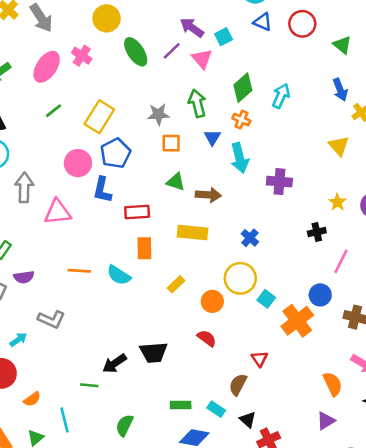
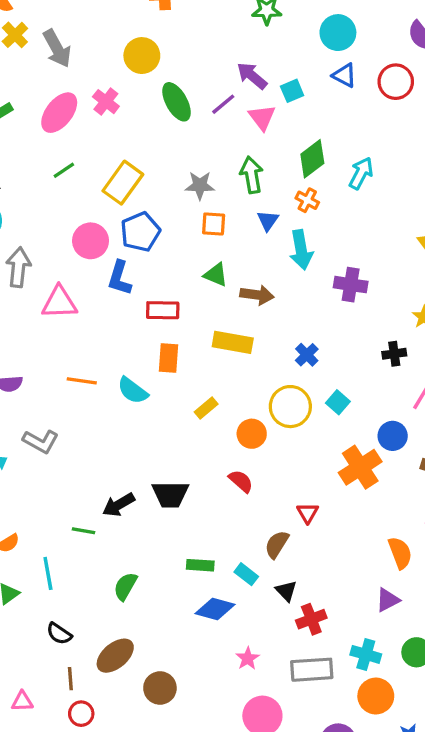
cyan square: (266, 299) -> (338, 402), moved

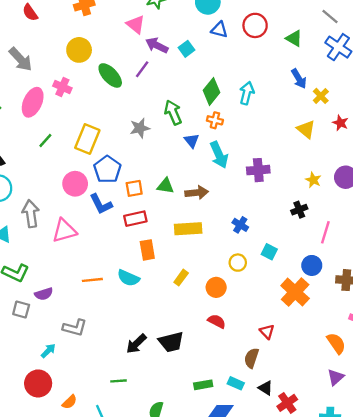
pink triangle: (262, 117) -> (136, 24), moved
orange square: (214, 224) -> (134, 188), moved
blue L-shape: (120, 278) -> (101, 204), turned -30
yellow circle: (290, 407) -> (238, 263), size x0.6
black arrow: (119, 505) -> (136, 344), moved

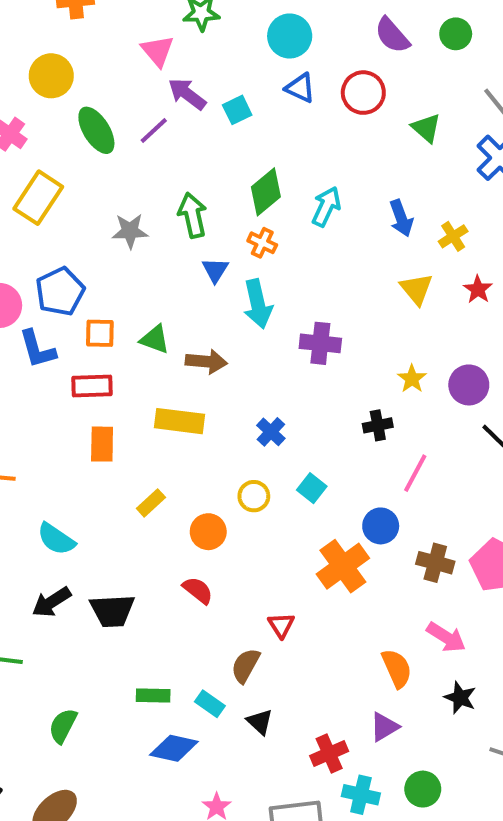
blue arrow: (299, 79) -> (401, 218), moved
yellow rectangle: (87, 139) -> (38, 198), moved
cyan semicircle: (128, 278) -> (56, 539), moved
red cross: (287, 403) -> (329, 754), moved

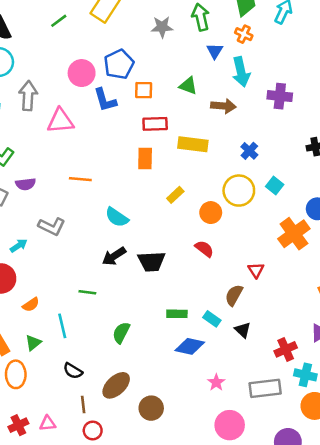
green triangle: (155, 339) -> (188, 86), moved
brown arrow: (206, 362) -> (223, 106), moved
red rectangle: (92, 386) -> (155, 124), moved
yellow circle: (254, 496) -> (239, 191), size x1.6

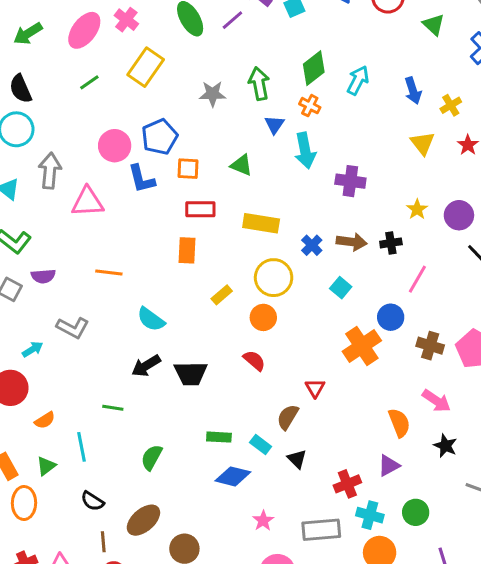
brown arrow: (223, 106) -> (352, 242), moved
yellow rectangle: (193, 144) -> (261, 223), moved
yellow circle: (239, 191) -> (274, 278), moved

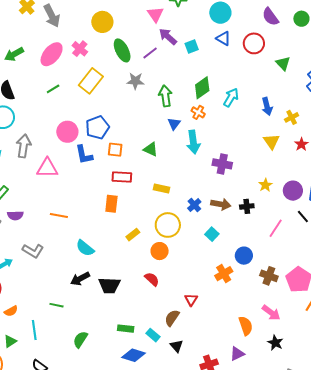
gray star: (213, 94) -> (135, 81), moved
yellow rectangle: (261, 223) -> (162, 189), size x0.7
pink line: (417, 279) -> (276, 228), moved
orange cross: (362, 346) -> (224, 274), size x0.7

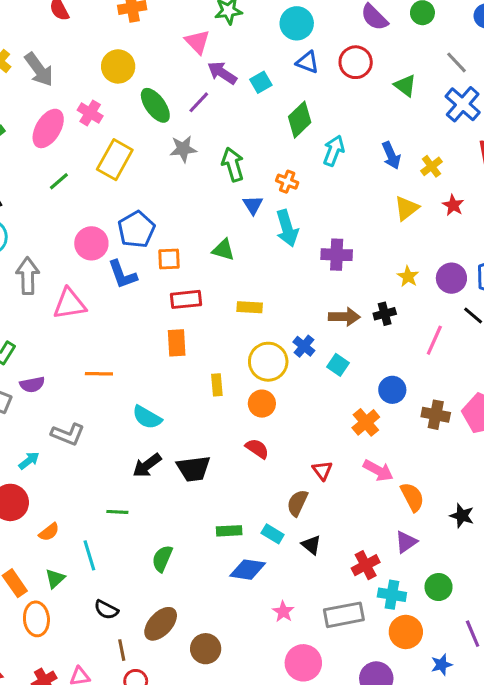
green diamond: (202, 88) -> (300, 120), moved
yellow triangle: (271, 141) -> (407, 208), turned 36
blue cross: (194, 205) -> (304, 346), moved
yellow rectangle: (133, 235) -> (217, 385), turned -48
pink arrow: (271, 313) -> (378, 470), moved

